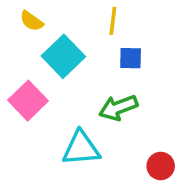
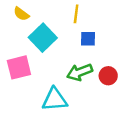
pink square: (28, 101) -> (19, 67), turned 30
red circle: (161, 166) -> (108, 76), moved

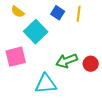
yellow line: (76, 14) -> (79, 14), moved
blue square: (88, 39) -> (58, 13), moved, turned 32

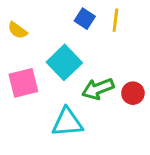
yellow semicircle: (18, 12) -> (18, 30), moved
cyan square: (36, 32) -> (64, 62), moved

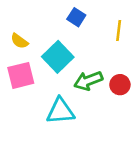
yellow line: (115, 20) -> (119, 30), moved
yellow semicircle: (18, 30) -> (19, 41), moved

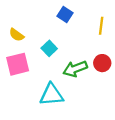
cyan square: (58, 57) -> (49, 48), size x0.6
red circle: (120, 85) -> (102, 63), moved

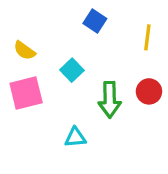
green arrow: (75, 69) -> (110, 100), turned -70
cyan triangle: (51, 95) -> (75, 137), size x0.6

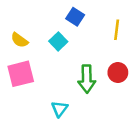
cyan square: (72, 70) -> (58, 41), moved
cyan triangle: (75, 137) -> (60, 109), turned -48

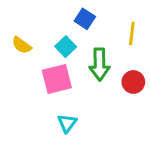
pink square: (21, 74) -> (57, 79), moved
green arrow: (87, 79) -> (99, 64), moved

